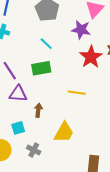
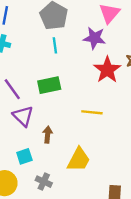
cyan line: (46, 44) -> (55, 45), moved, turned 40
purple triangle: (18, 94) -> (23, 116), turned 42

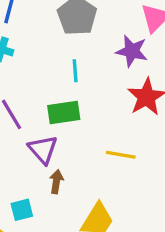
cyan line: (55, 45) -> (75, 71), moved
purple triangle: (23, 116) -> (43, 149), moved

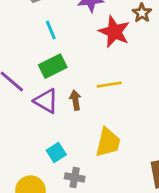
brown arrow: (56, 182) -> (75, 100), moved
cyan square: (22, 210) -> (56, 153), moved

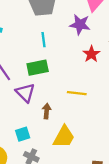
red star: (114, 32) -> (91, 54), size x0.7
brown arrow: (75, 100) -> (47, 111), moved

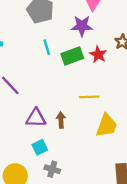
green rectangle: (38, 68) -> (72, 56), moved
purple triangle: (25, 93) -> (36, 118), moved, turned -36
yellow trapezoid: (64, 137) -> (107, 125), moved

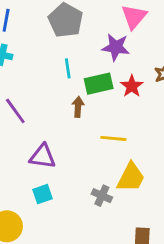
brown arrow: (61, 120) -> (78, 107), moved
gray cross: (52, 169) -> (102, 196), moved

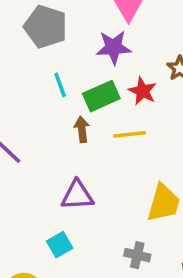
yellow line: (113, 138) -> (130, 134), moved
purple triangle: (42, 156) -> (77, 195), moved
gray cross: (102, 196) -> (137, 255), moved

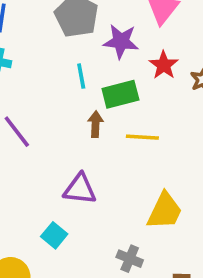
purple star: (114, 47) -> (121, 41), moved
red star: (143, 91) -> (164, 65), moved
cyan square: (60, 245) -> (54, 235), turned -30

